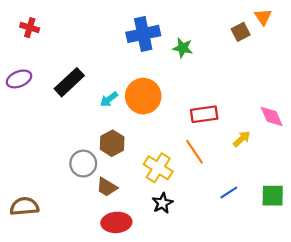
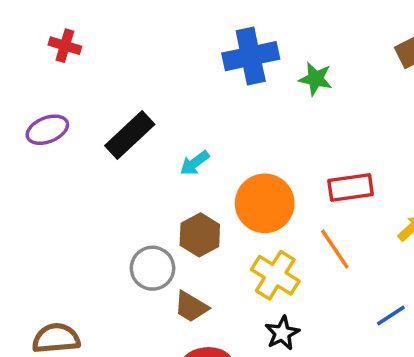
orange circle: (143, 96) -> (265, 203), moved

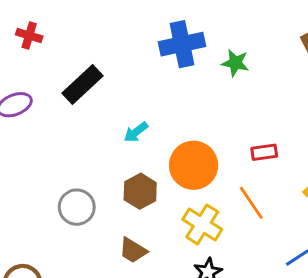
black rectangle: (130, 135) -> (82, 85), moved
red rectangle: (351, 188) -> (264, 152), size x0.7
gray circle: (153, 268) -> (77, 207), moved

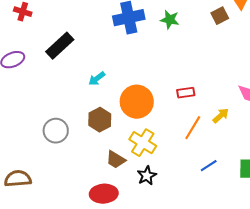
green star: (235, 63) -> (170, 20), moved
orange line: (251, 203) -> (193, 128), moved, turned 65
brown trapezoid: (133, 250) -> (116, 160), moved

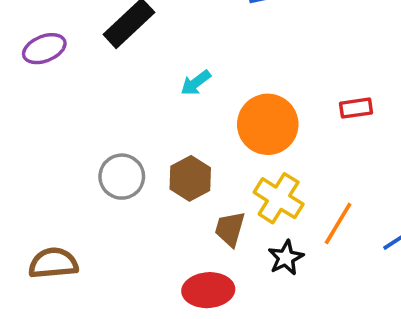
brown hexagon: (100, 120) -> (190, 178), moved
orange line: (193, 128) -> (338, 223), moved
brown trapezoid: (116, 160) -> (230, 229), turned 75

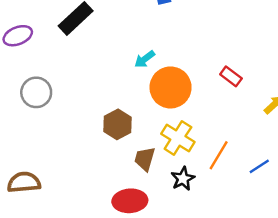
cyan arrow: (196, 83) -> (145, 59), moved
red rectangle: (356, 108) -> (231, 76), turned 45
gray circle: (122, 177) -> (36, 92), moved

